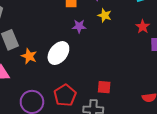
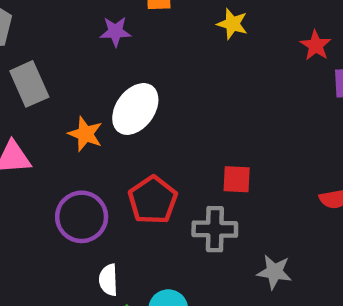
purple star: (79, 26) -> (115, 32), moved
orange star: (29, 56) -> (85, 134), moved

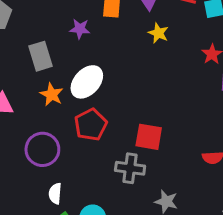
gray rectangle: (29, 84) -> (40, 56), moved
red square: (237, 179) -> (149, 137), size x1.4
red pentagon: (153, 200) -> (91, 125), moved

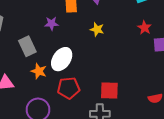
yellow star: (158, 33) -> (97, 29), moved
red pentagon: (91, 125) -> (69, 88), turned 30

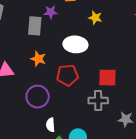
gray rectangle: (27, 46) -> (35, 26), moved, turned 30
white ellipse: (62, 59) -> (75, 44), moved, turned 60

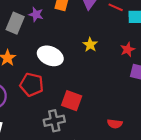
yellow star: (95, 18) -> (90, 45), moved
gray cross: (98, 101) -> (54, 121), turned -30

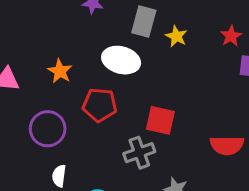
gray rectangle: (15, 23) -> (144, 22), moved
red semicircle: (115, 124) -> (227, 145), size x1.5

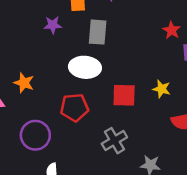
yellow star: (176, 36) -> (161, 89), moved
orange star: (60, 71) -> (24, 83), moved
red square: (160, 120) -> (124, 95), moved

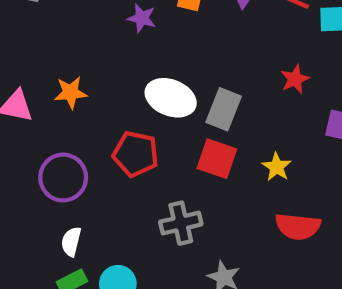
red star: (172, 30) -> (295, 79), moved
gray rectangle: (98, 32) -> (224, 109), moved
orange star: (24, 83) -> (71, 92), turned 30

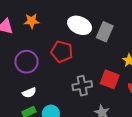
red square: (217, 159) -> (110, 79), moved
white semicircle: (71, 242) -> (29, 93), turned -128

